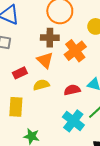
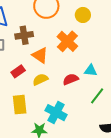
brown cross: (50, 38) -> (24, 35), moved
cyan cross: (73, 121) -> (56, 113), moved

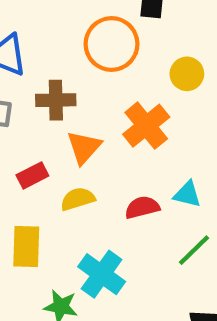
orange triangle: (40, 55) -> (84, 147), turned 30

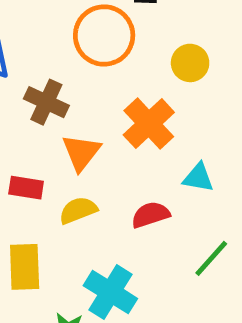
brown cross: (56, 100) -> (46, 102), turned 30
red rectangle: (32, 175) -> (26, 188), turned 40
cyan triangle: (187, 194) -> (198, 178), moved

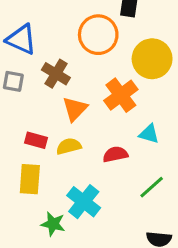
yellow circle: (190, 63) -> (152, 59), size x1.6
red rectangle: (26, 188) -> (36, 140), moved

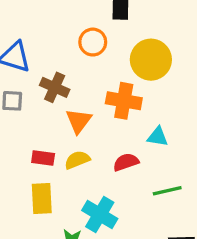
orange circle: (98, 35) -> (93, 42), size x0.7
orange cross: (121, 95) -> (124, 101), turned -36
green line: (152, 187) -> (167, 191), turned 36

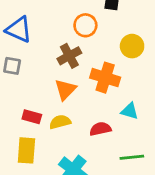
yellow circle: (151, 60) -> (132, 46), size x0.7
brown cross: (55, 87) -> (69, 56), moved, turned 30

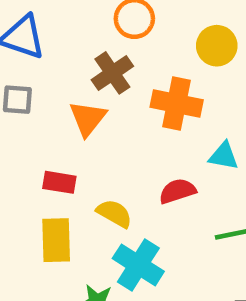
orange triangle: (65, 90) -> (88, 118), moved
yellow semicircle: (60, 122) -> (114, 213), moved, turned 50

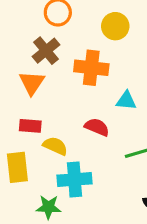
red rectangle: (59, 182) -> (30, 126), moved
red semicircle: (177, 191) -> (97, 127), turned 45
cyan cross: (138, 265) -> (75, 180), turned -32

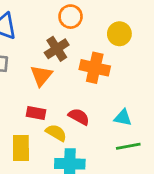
cyan triangle: (126, 101) -> (123, 118), moved
red semicircle: (97, 127) -> (79, 117), moved

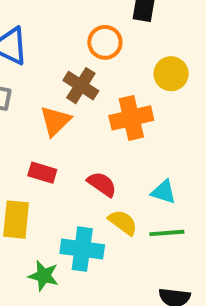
brown cross: (57, 49) -> (81, 86), turned -30
orange cross: (95, 68) -> (131, 118), turned -32
yellow semicircle: (56, 133) -> (123, 222), moved

